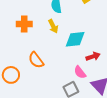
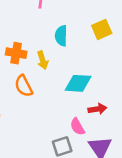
yellow arrow: (53, 26) -> (43, 60), moved
orange semicircle: (36, 60) -> (24, 86), moved

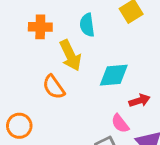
orange cross: (16, 53) -> (40, 27), moved
yellow arrow: (43, 60) -> (70, 55), size x1.5

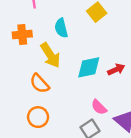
red arrow: (140, 101) -> (116, 70), moved
orange circle: (19, 126) -> (38, 117), moved

